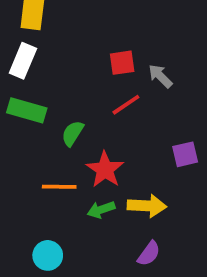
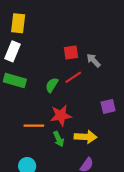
green semicircle: (73, 133) -> (52, 85), moved
red star: (105, 170) -> (61, 115), turned 30
green arrow: (101, 210) -> (59, 139), turned -96

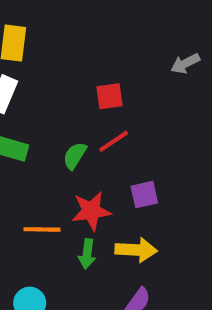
gray arrow: (93, 60) -> (185, 64), moved, turned -72
purple square: (108, 106) -> (144, 195), moved
green arrow: (59, 139) -> (87, 254), turned 32

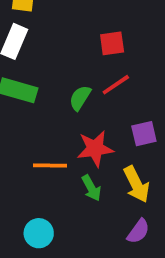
yellow arrow: (136, 250) -> (136, 184), turned 60
green arrow: (87, 254) -> (91, 188), turned -36

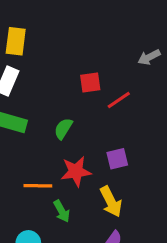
red line: (116, 85) -> (119, 100), moved
green arrow: (91, 188) -> (62, 211), moved

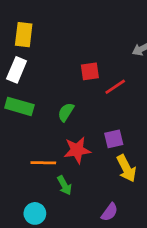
yellow arrow: (111, 202) -> (126, 168), moved

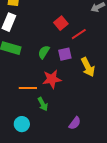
red square: (90, 71) -> (61, 23), turned -32
purple square: (114, 139) -> (65, 54), moved
yellow arrow: (126, 168) -> (88, 67), moved

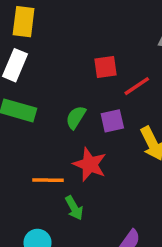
red square: (61, 23) -> (105, 67), turned 32
red star: (52, 79) -> (90, 164), turned 30

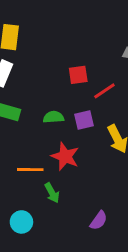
green semicircle: (76, 117) -> (53, 117), turned 54

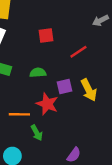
red square: (78, 75) -> (46, 36), moved
purple square: (84, 120) -> (65, 86), moved

